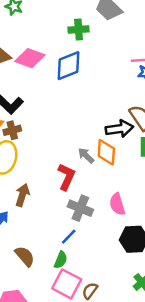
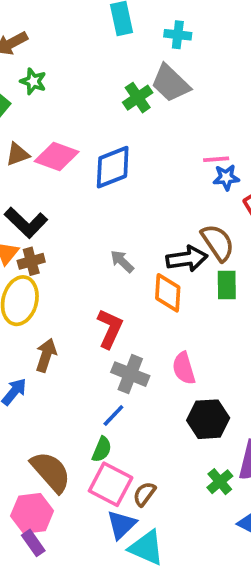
green cross: (79, 29) -> (138, 98), moved, turned -30
gray arrow: (86, 156) -> (122, 261), moved
brown semicircle: (25, 256) -> (51, 472), moved, size x1.4

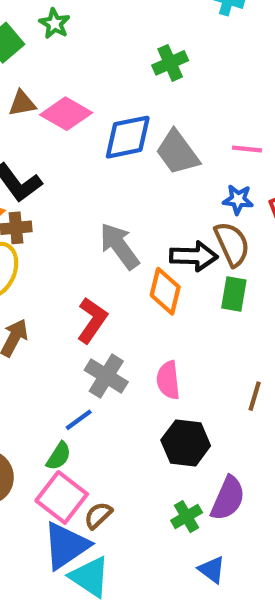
gray trapezoid: (170, 83) -> (177, 152), moved
blue star: (226, 177) -> (238, 200), moved
gray arrow: (122, 261) -> (119, 246), size x1.6
blue triangle: (121, 525) -> (66, 546), size x1.4

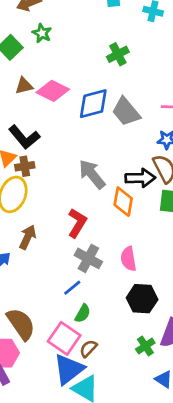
green semicircle: (59, 456) -> (83, 313), moved

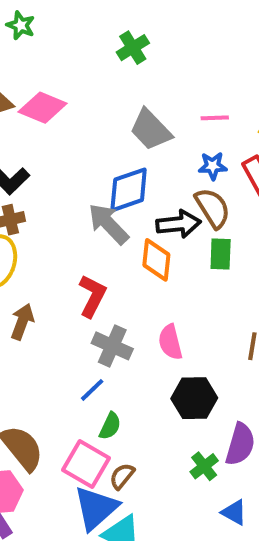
blue diamond: (93, 104) -> (129, 190), moved

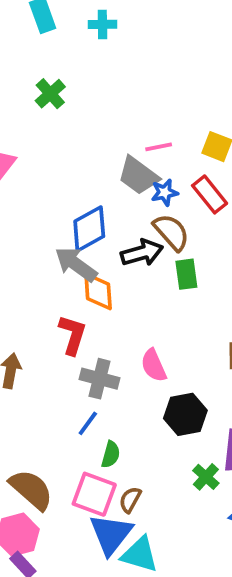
green cross: (133, 48) -> (50, 94), moved
gray trapezoid: (151, 130) -> (138, 176), moved
orange diamond: (156, 260) -> (98, 291), moved

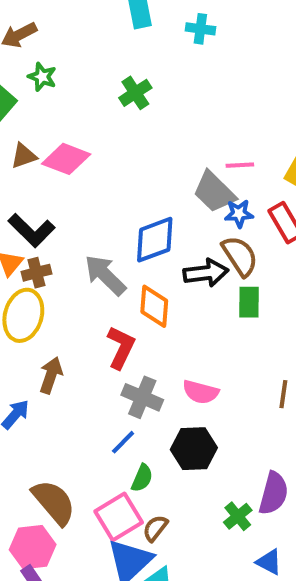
gray arrow: (76, 264) -> (105, 275), moved
pink semicircle: (154, 365) -> (201, 392), turned -60
black hexagon: (185, 414) -> (194, 449), moved
pink square: (94, 494) -> (119, 517), turned 30

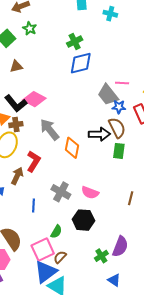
pink diamond: (66, 159) -> (34, 99), moved
blue diamond: (155, 240) -> (81, 63), moved
red L-shape: (121, 347) -> (34, 161), moved
blue line: (123, 442) -> (34, 205), moved, turned -48

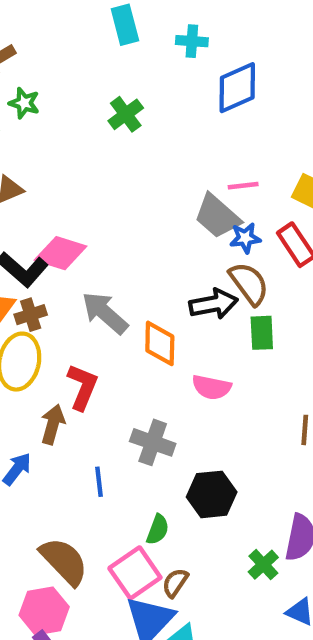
blue diamond: (81, 63) -> (237, 88), moved
pink semicircle: (90, 193) -> (212, 387), moved

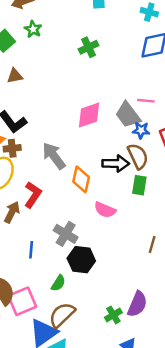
cyan cross: (192, 41) -> (149, 12), moved
pink diamond: (61, 253) -> (89, 115), moved, turned -48
black hexagon: (212, 494) -> (81, 260), moved
pink square: (135, 573) -> (22, 301), moved
brown semicircle: (175, 583) -> (62, 315), size x1.6

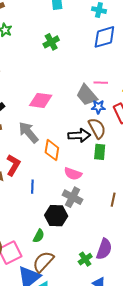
pink diamond: (89, 115) -> (41, 100), moved, turned 30
gray cross: (66, 234) -> (73, 197), moved
blue line: (31, 250) -> (32, 187), moved

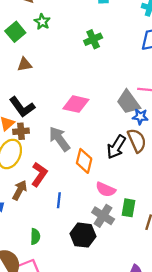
black arrow: (79, 135) -> (116, 147), turned 120
green rectangle: (100, 152) -> (129, 208), moved
green semicircle: (39, 236) -> (35, 236), moved, turned -32

